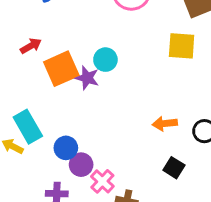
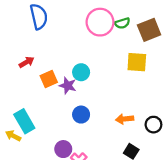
orange square: (61, 69) -> (49, 79), size x0.7
blue circle: (66, 148) -> (81, 115), moved

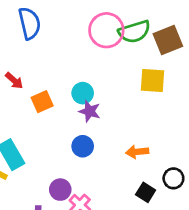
green semicircle: (122, 23) -> (134, 32), size x1.6
red arrow: (27, 62) -> (14, 81), turned 72
purple star: (68, 86) -> (90, 111), moved
black circle: (153, 125) -> (173, 178), moved

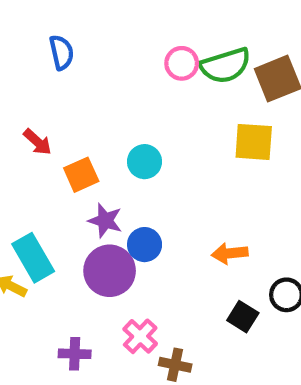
blue semicircle: (30, 23) -> (62, 52), size x0.7
pink circle: (106, 30) -> (182, 63), size x0.6
purple star: (90, 111) -> (105, 221), moved
purple circle: (60, 190) -> (110, 271), moved, size x1.5

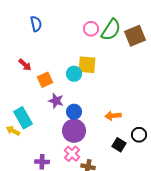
green semicircle: (225, 66) -> (111, 30), turned -40
yellow square: (254, 142) -> (87, 65), moved
purple circle: (110, 271) -> (74, 131), moved

